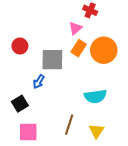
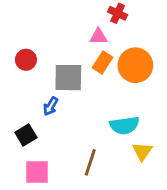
pink triangle: (75, 28) -> (98, 37), turned 40
yellow triangle: (96, 131) -> (142, 151), moved

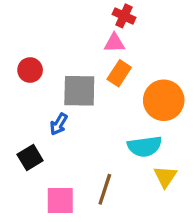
red cross: (118, 13) -> (124, 16), moved
orange circle: (135, 65) -> (164, 100), moved
pink square: (37, 172) -> (60, 200), moved

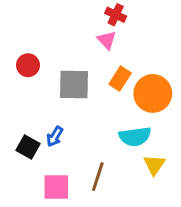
pink triangle: (114, 43) -> (107, 40), turned 48
orange rectangle: (119, 73) -> (120, 79), moved
blue arrow: (59, 124) -> (55, 137), moved
black square: (30, 158) -> (28, 147), turned -30

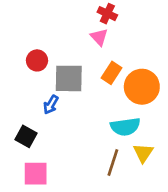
red circle: (28, 65) -> (37, 60), moved
blue arrow: (55, 137) -> (51, 105), moved
brown line: (98, 177) -> (113, 163), moved
pink square: (56, 187) -> (36, 174), moved

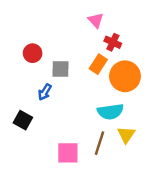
red cross: (107, 14) -> (113, 42), moved
pink triangle: (99, 37) -> (96, 20), moved
gray square: (69, 78) -> (61, 69), size x0.7
pink square: (36, 174) -> (68, 153), moved

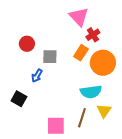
pink triangle: (96, 20) -> (79, 17), size x1.5
red cross: (113, 42) -> (93, 35), turned 32

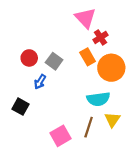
red circle: (27, 44) -> (29, 58), moved
orange rectangle: (81, 53) -> (88, 57), turned -63
gray square: (50, 57) -> (54, 61), turned 35
pink square: (56, 126) -> (61, 136), turned -30

